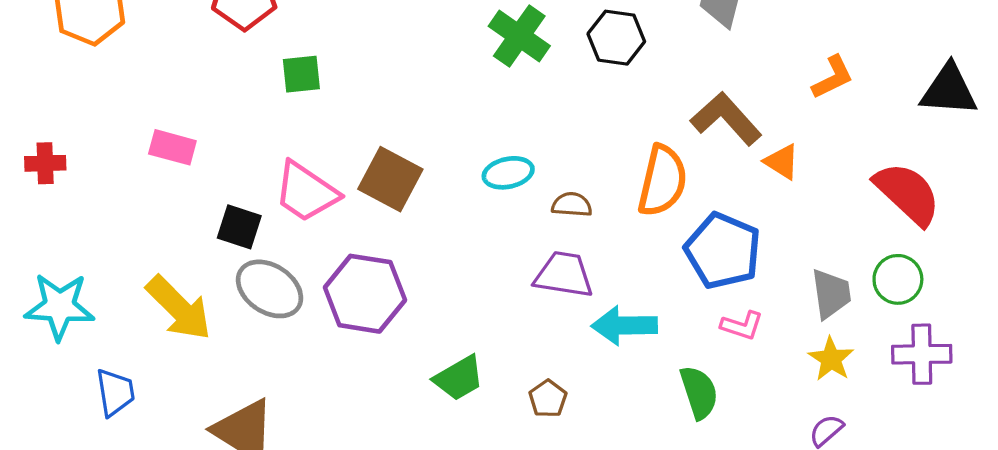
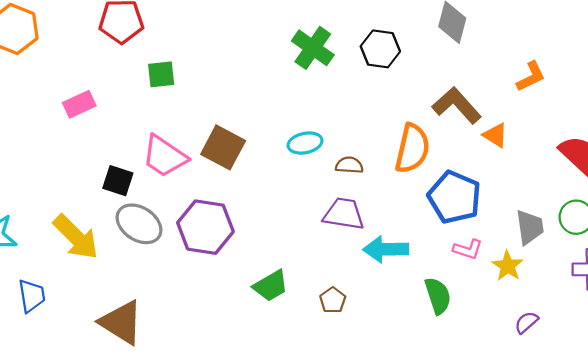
pink rectangle: (172, 147) -> (79, 104), moved, turned -40
yellow star: (831, 359) -> (508, 266), moved

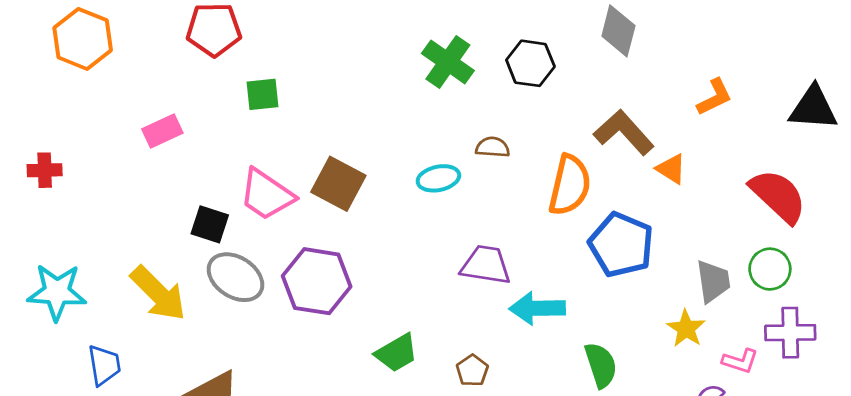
brown semicircle: (349, 165) -> (493, 147), moved
pink L-shape: (468, 249) -> (740, 361), moved

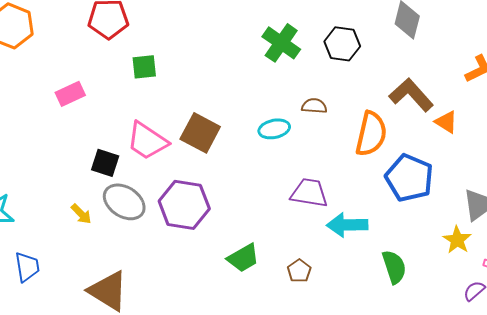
yellow arrow: (158, 293) -> (81, 214), moved, size x0.5

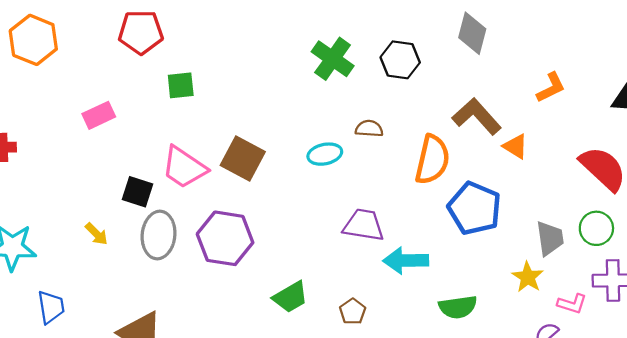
gray ellipse: (124, 202) -> (159, 235), turned 63
yellow arrow: (81, 214) -> (96, 234), moved
green semicircle: (394, 267) -> (458, 307), turned 100

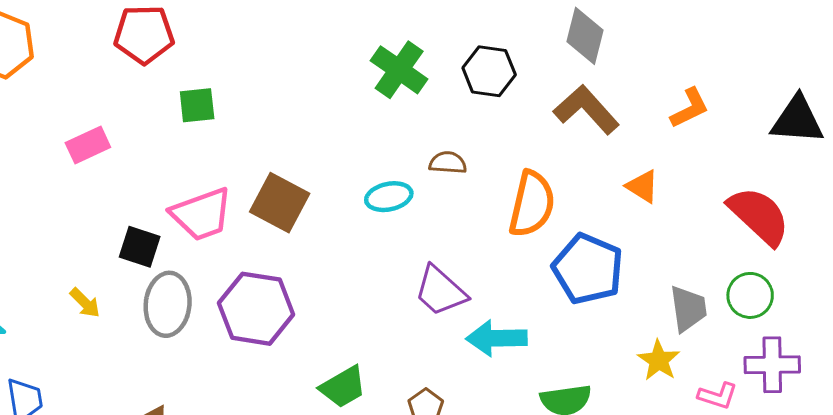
brown L-shape: (477, 116) -> (586, 110), moved
pink trapezoid: (184, 167) -> (201, 214), turned -54
purple trapezoid: (364, 225) -> (440, 291), turned -147

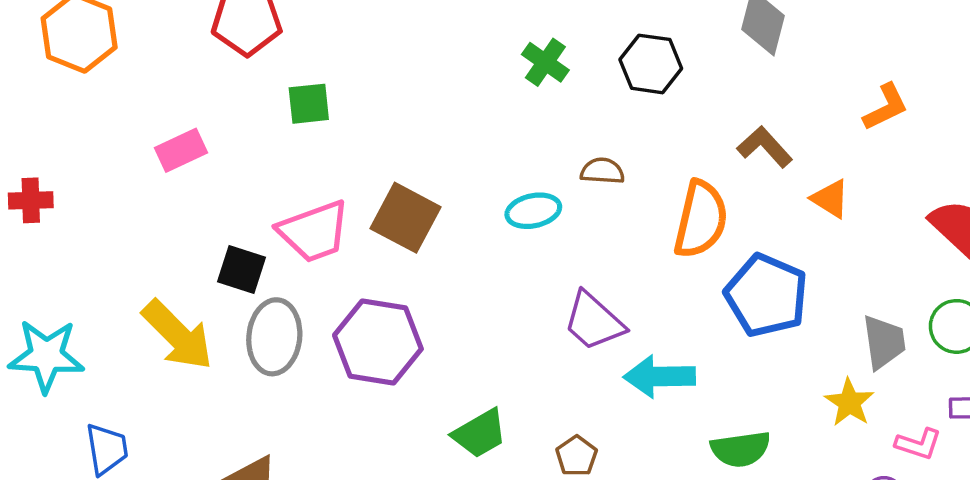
green cross: (399, 70) -> (545, 62), size x0.7
brown L-shape: (586, 110) -> (765, 147), moved, size x0.7
yellow arrow: (85, 303) -> (178, 335), size x2.0

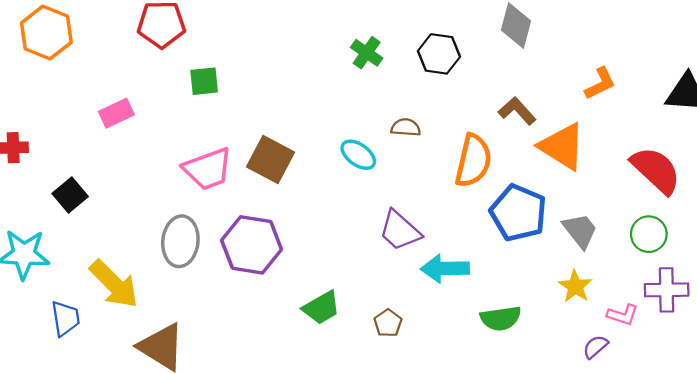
orange triangle: (830, 199) -> (562, 146), size x1.8
cyan ellipse: (533, 211) -> (358, 155), turned 48
black square: (241, 269) -> (70, 195), moved, turned 32
yellow arrow: (178, 335) -> (114, 284), moved
gray trapezoid: (884, 342) -> (580, 231), moved, turned -30

